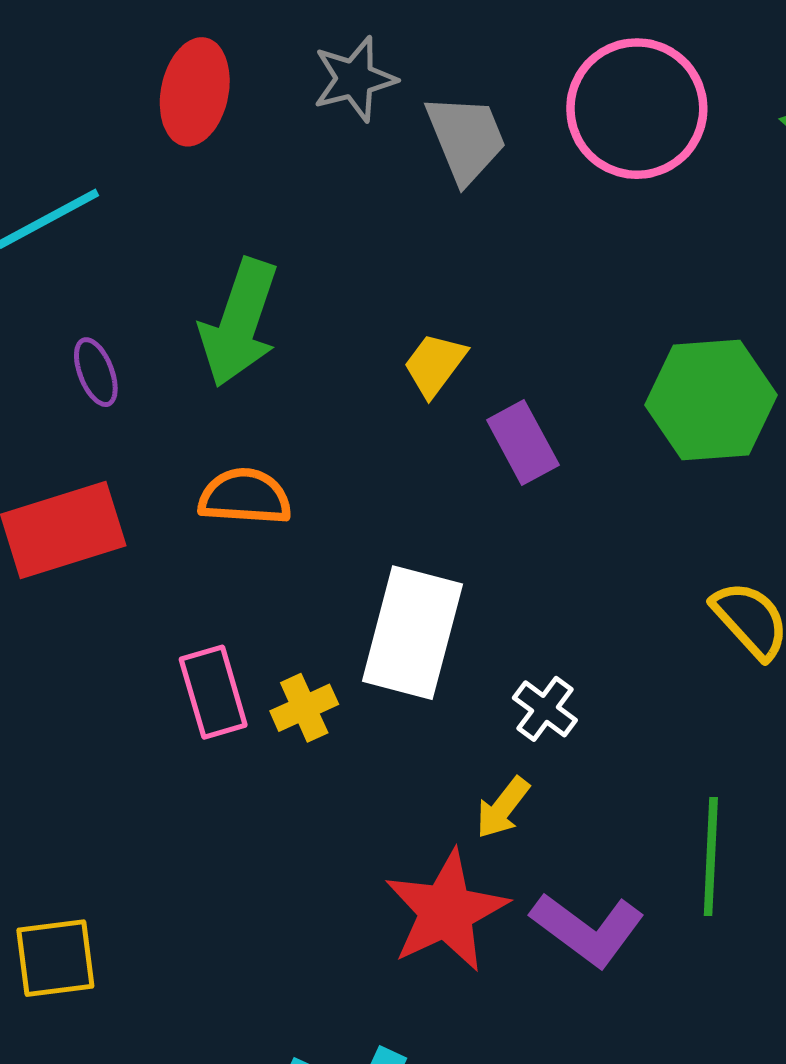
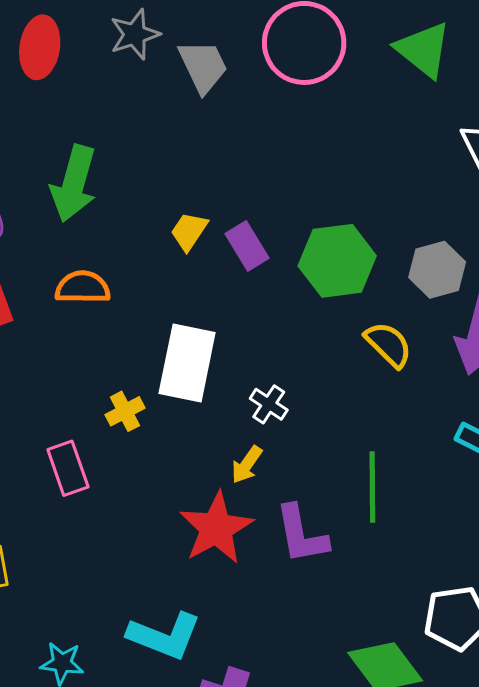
yellow trapezoid: (435, 365) -> (189, 231), moved
green hexagon: (711, 400) -> (337, 261), moved
pink rectangle: (213, 692) -> (68, 468), moved
purple L-shape: (588, 929) -> (301, 534), turned 46

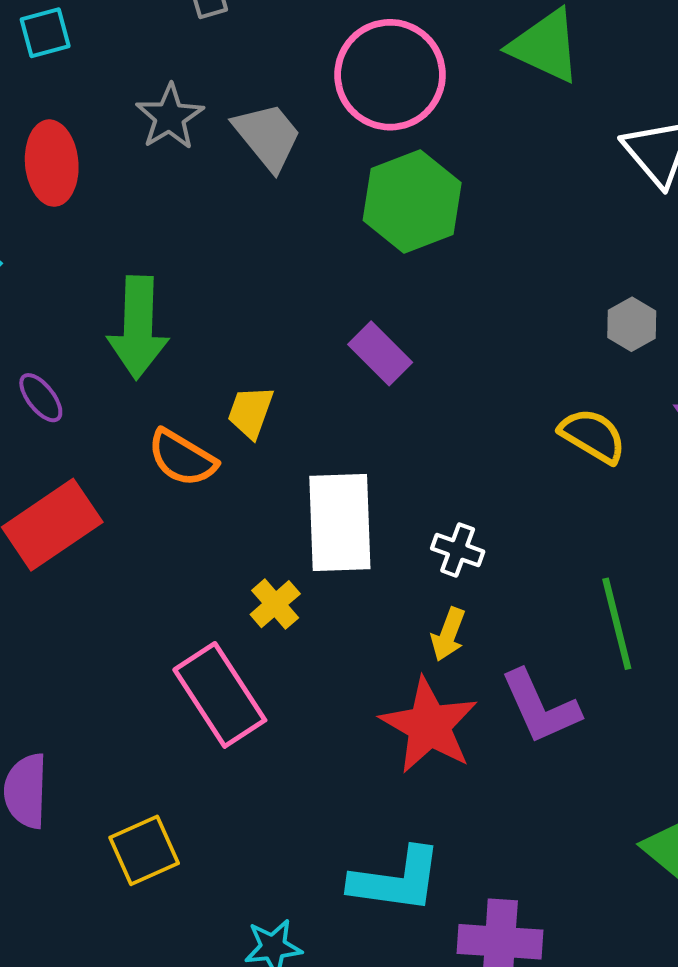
yellow trapezoid: (189, 231) -> (251, 412), moved
green hexagon: (337, 261) -> (412, 202), moved
gray hexagon: (437, 270) -> (632, 324), size x0.7
orange semicircle: (83, 287) -> (182, 458), turned -136
pink rectangle: (68, 468) -> (220, 695), size x1.4

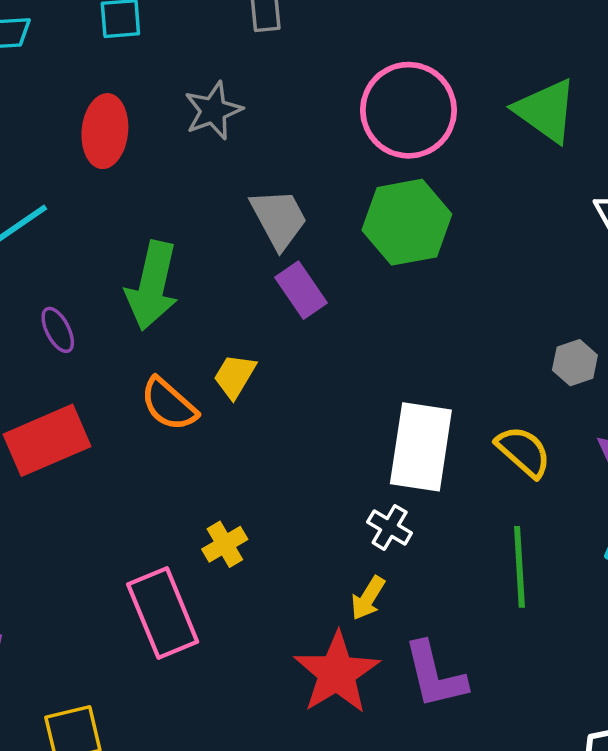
gray trapezoid: (268, 136) -> (279, 219), moved
purple rectangle: (380, 353) -> (301, 290), moved
white rectangle: (340, 523) -> (421, 447), moved
green line: (617, 624) -> (519, 567), moved

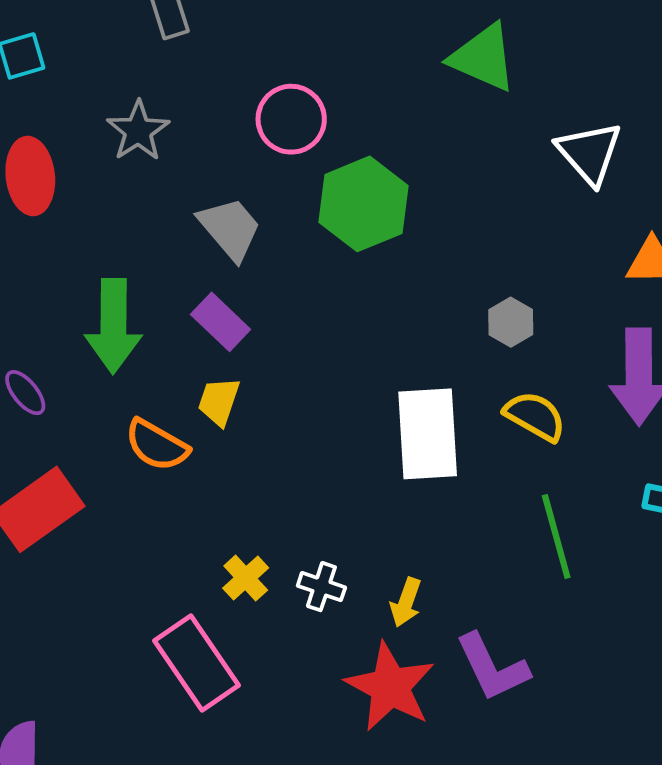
pink circle: (409, 110) -> (291, 119), moved, size x0.7
purple rectangle: (301, 290) -> (221, 322), moved
gray hexagon: (575, 363) -> (511, 322), moved
white cross: (390, 527) -> (321, 587), moved

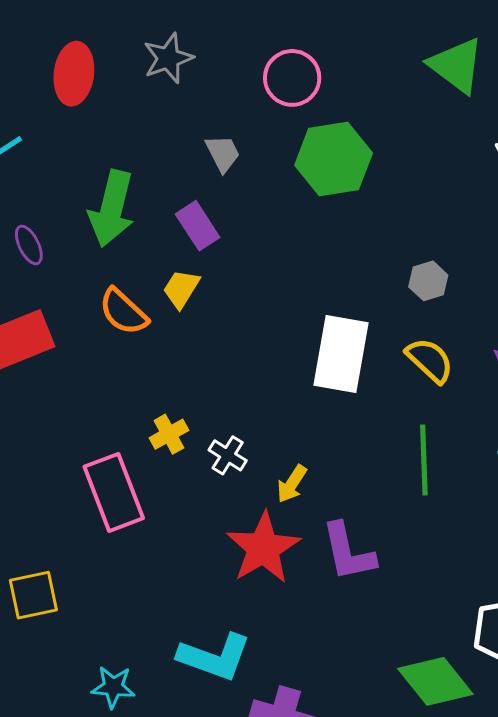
gray trapezoid: (230, 229) -> (223, 153), size x0.7

